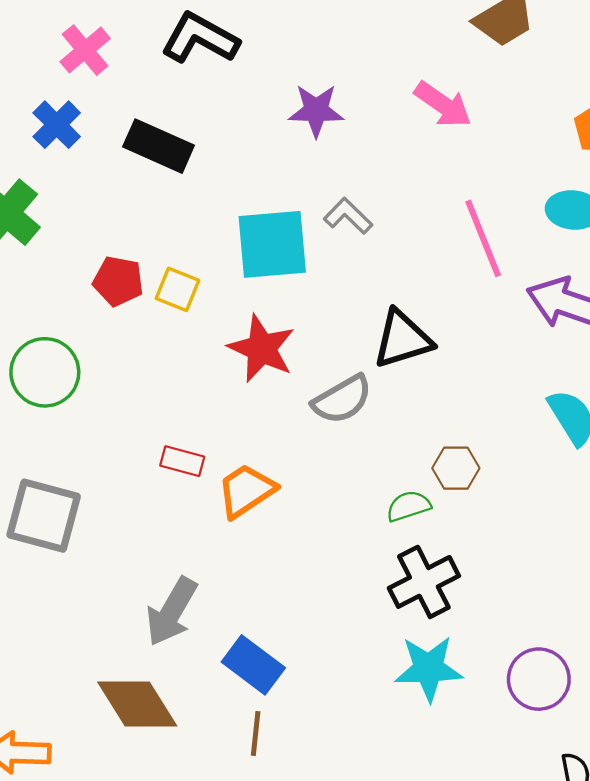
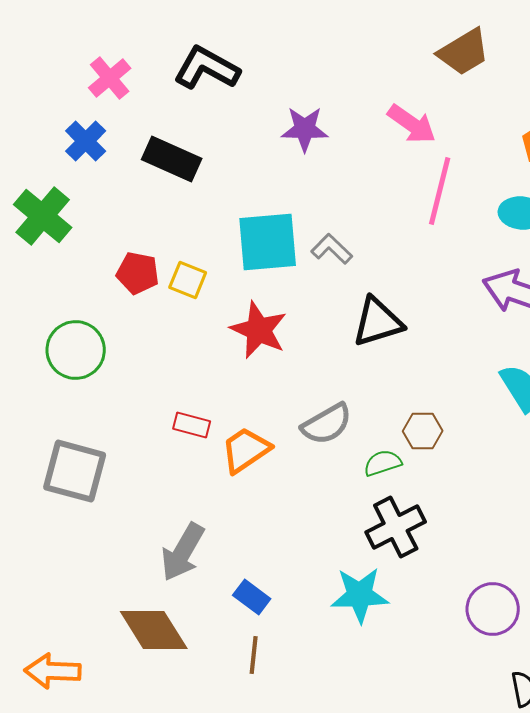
gray L-shape: (348, 216) -> (332, 249), moved
pink line: (483, 238) -> (440, 191), moved, turned 36
gray semicircle: (342, 400) -> (327, 424), moved
blue rectangle: (253, 665) -> (252, 597), size x0.7
cyan star: (429, 668) -> (360, 595), moved

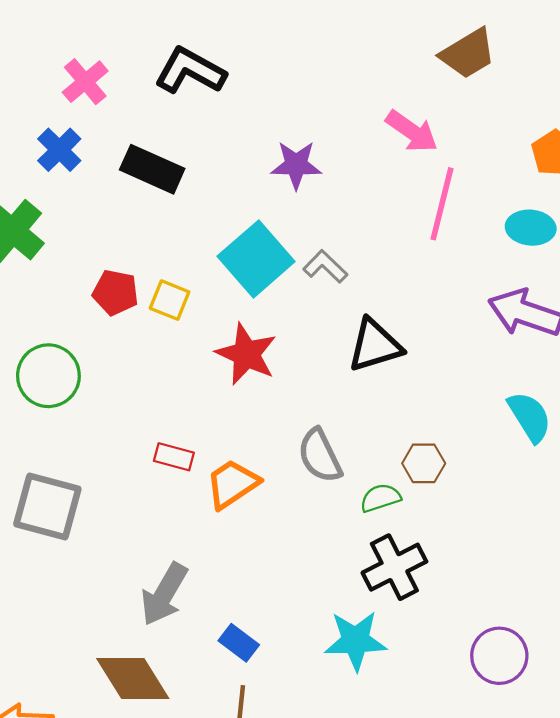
purple star: (305, 129) -> (296, 165), moved
cyan square: (268, 242) -> (256, 259), turned -36
gray semicircle: (327, 424) -> (320, 456), turned 94

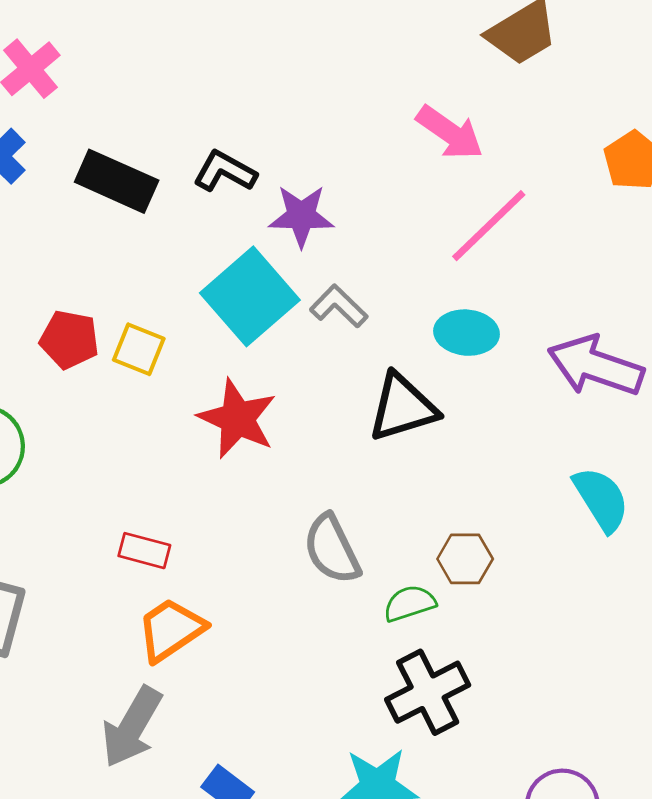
black L-shape: (190, 71) -> (225, 171), moved, size x0.7
purple star: (296, 165) -> (301, 216), moved
pink line: (442, 204) -> (489, 226), turned 32
cyan ellipse: (531, 228) -> (466, 333), moved
orange trapezoid: (232, 484) -> (171, 630), moved

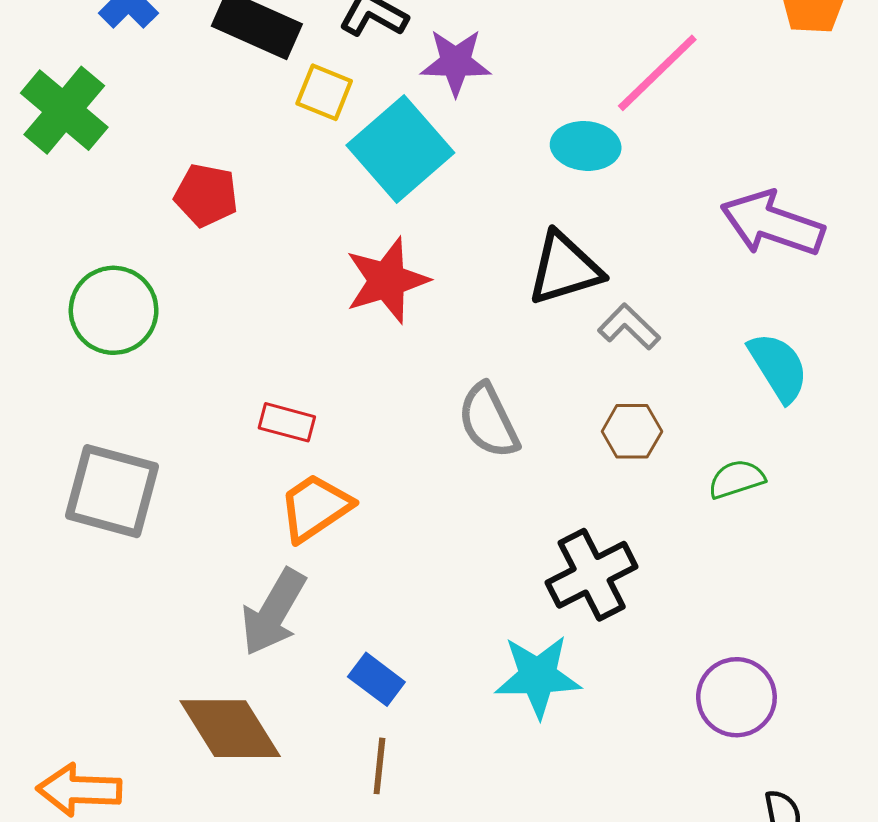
gray L-shape: (339, 306) -> (629, 327), moved
cyan ellipse: (466, 333) -> (586, 146), moved
yellow square: (139, 349) -> (324, 92), moved
red star: (237, 419) -> (387, 280), turned 30
green semicircle: (410, 603) -> (736, 479), moved

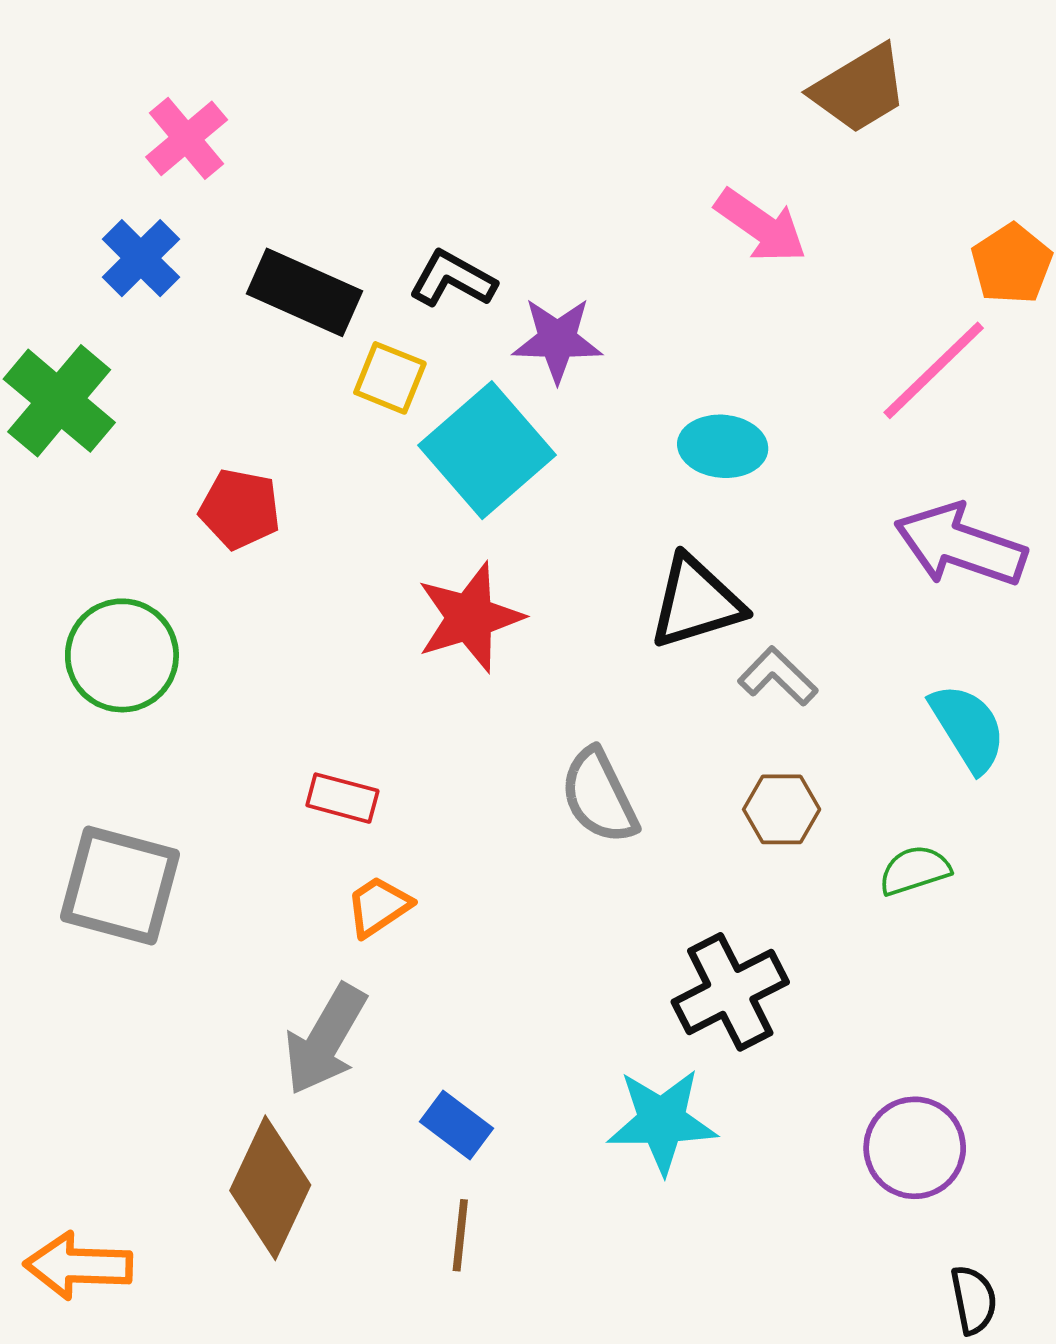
pink line: (657, 73) -> (934, 370), moved
orange trapezoid: (315, 507) -> (379, 906), size x0.7
brown diamond: (230, 729) -> (270, 1188), turned 57

